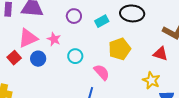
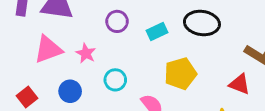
red square: (14, 58) -> (27, 97), moved
blue circle: (38, 59) -> (70, 91), moved

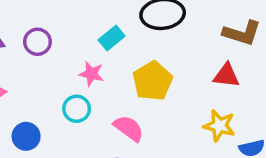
purple circle: (117, 21) -> (37, 42), moved
pink star: (86, 53) -> (91, 74), moved

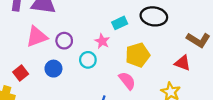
purple circle: (37, 42) -> (64, 41), moved
pink semicircle: (129, 128) -> (127, 81), moved

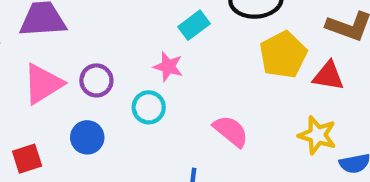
yellow pentagon: (138, 55) -> (283, 55), moved
red square: (21, 73) -> (27, 159), turned 32

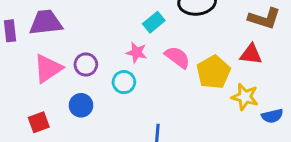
yellow pentagon: (283, 55) -> (213, 72), moved
pink semicircle: (231, 131) -> (177, 57), moved

